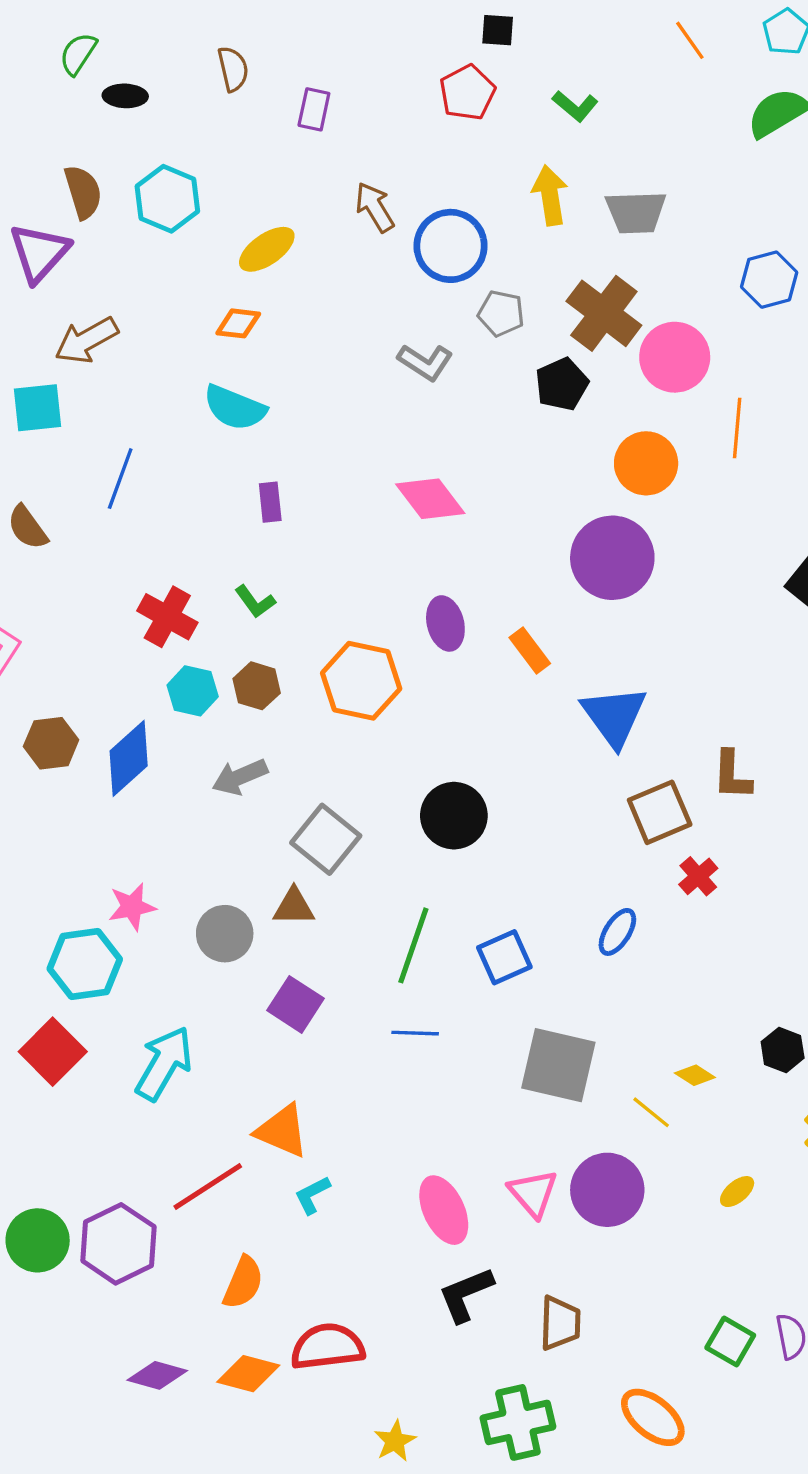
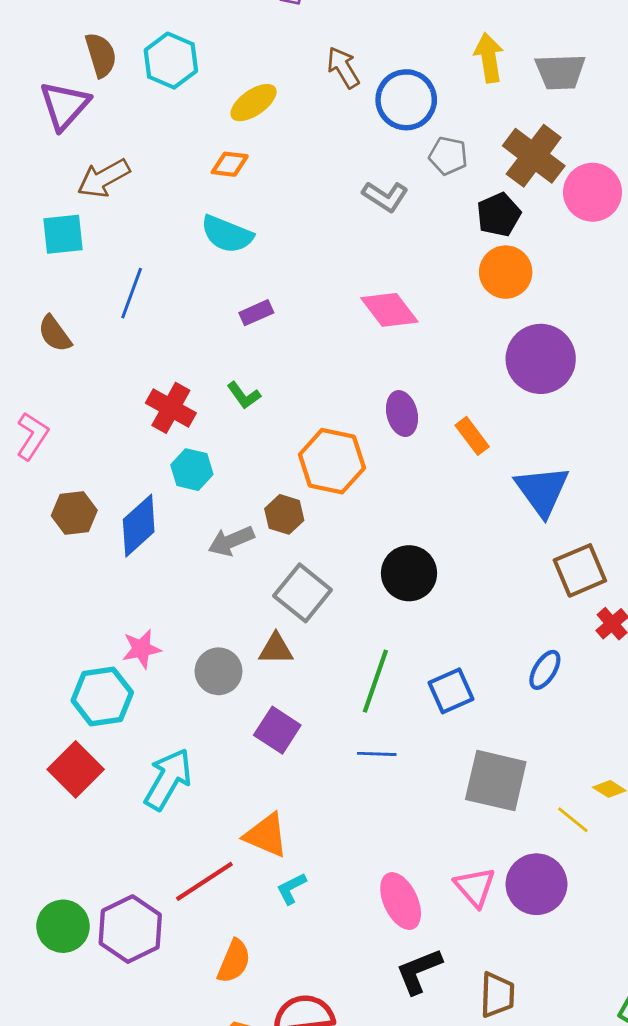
orange circle: (646, 463) -> (506, 272), moved
purple rectangle: (270, 502) -> (256, 313), turned 72
brown hexagon: (257, 686) -> (284, 514), moved

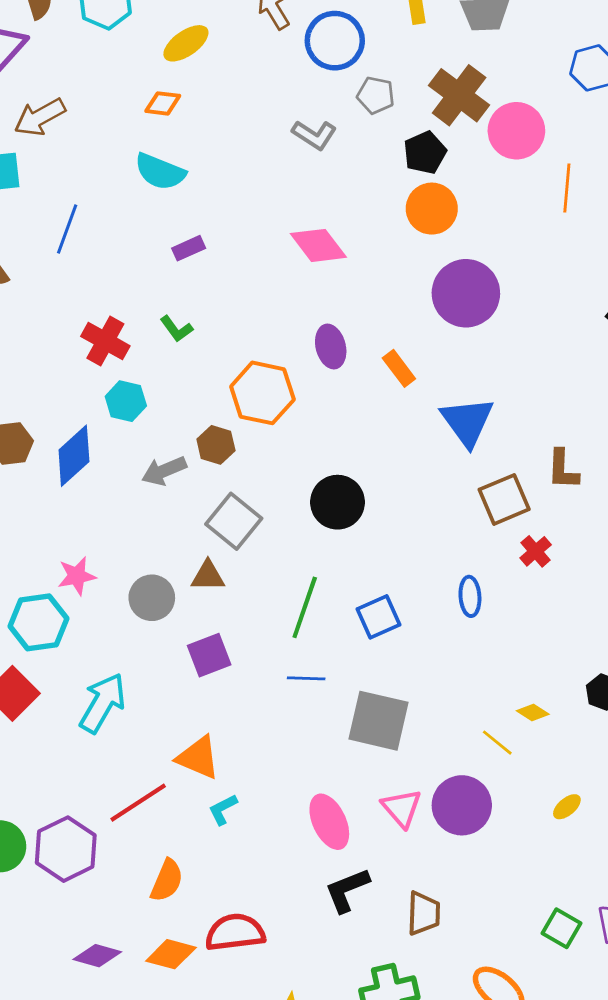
blue ellipse: (545, 670) -> (470, 596), turned -36
purple square: (277, 730) -> (209, 655), turned 36
gray square: (496, 781) -> (378, 721), moved

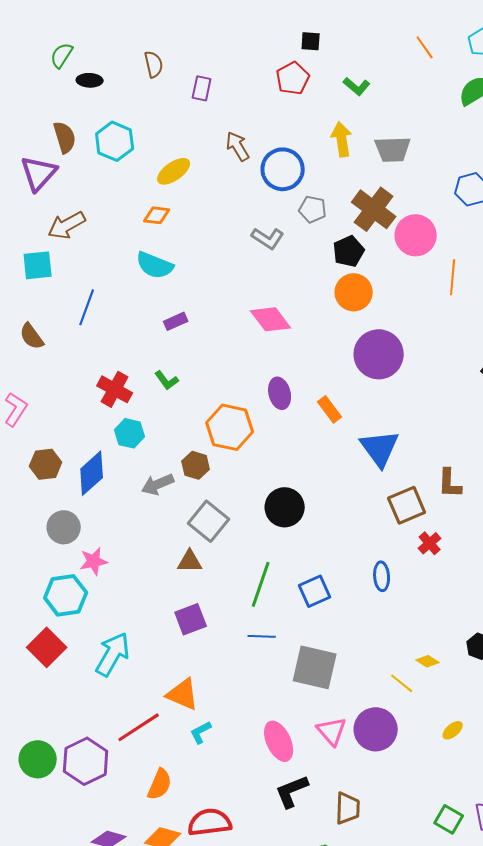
gray circle: (152, 598) -> (64, 527), moved

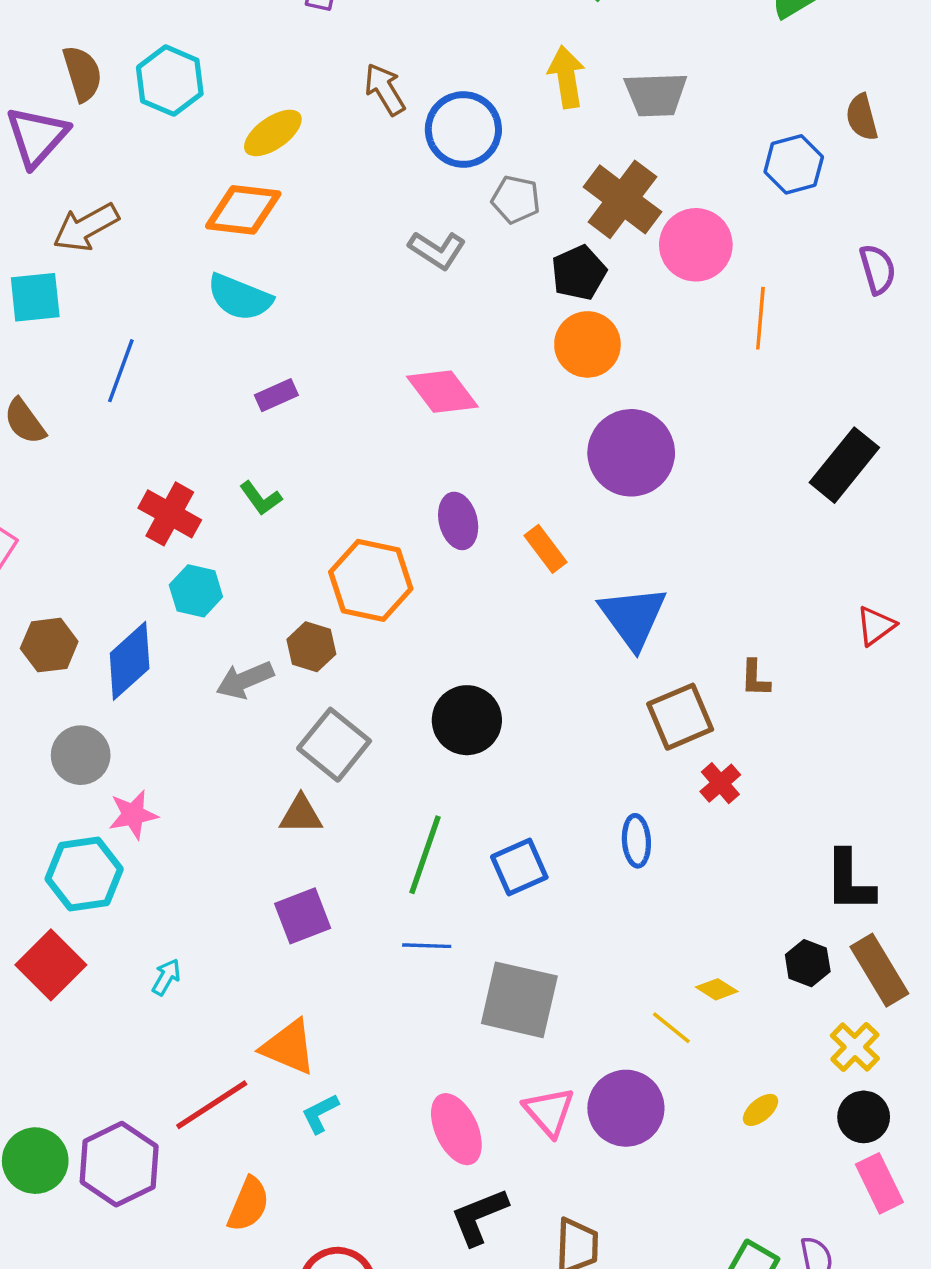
orange diamond: (157, 215) -> (243, 210), size x1.6
brown L-shape: (450, 483) -> (755, 678), size x0.7
cyan arrow: (113, 654) -> (166, 977), size x0.5

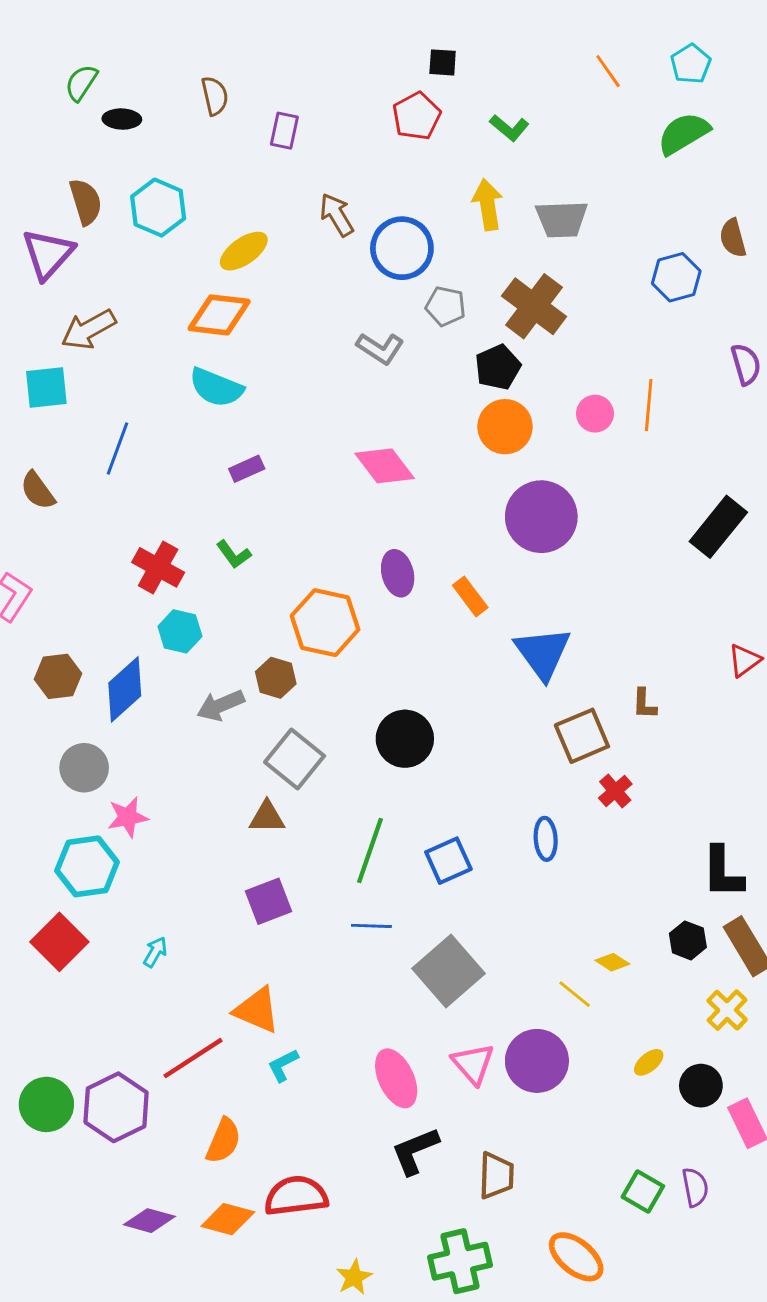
pink circle: (696, 245) -> (595, 414), moved, size x0.6
gray square: (519, 1000) -> (448, 971), turned 36
black circle: (864, 1117) -> (701, 1086), moved

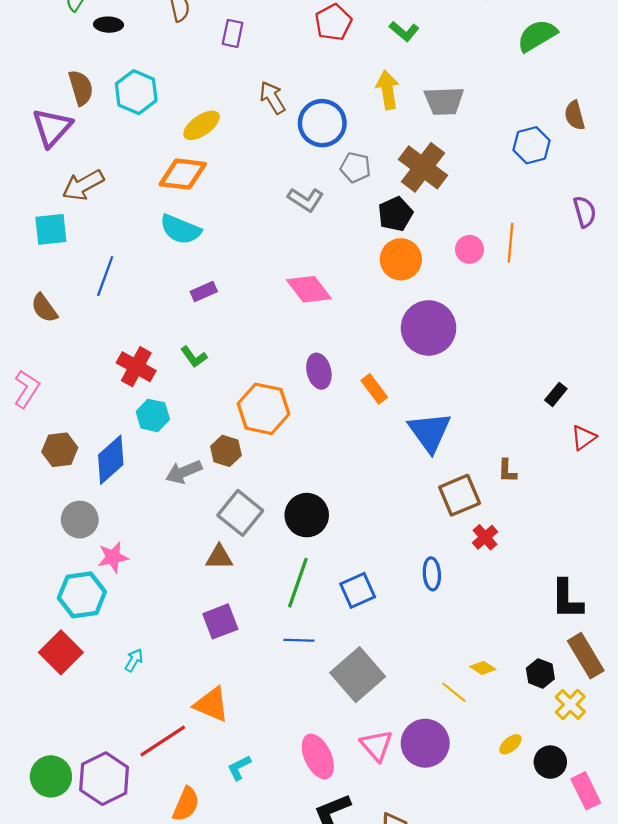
black rectangle: (718, 527) -> (556, 394), moved, size x0.5
black circle: (405, 739) -> (307, 515), moved
black hexagon: (688, 940) -> (540, 673), moved
cyan L-shape: (283, 1065) -> (239, 768), moved

